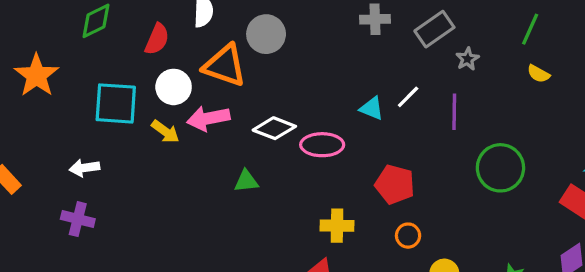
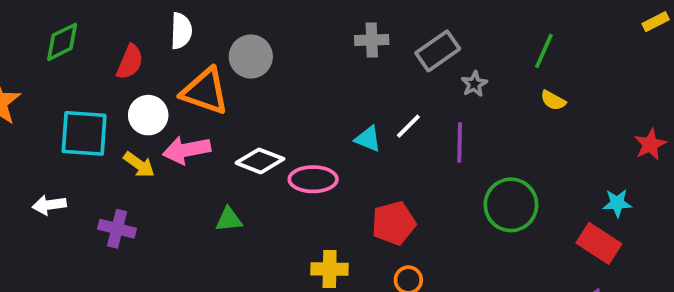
red pentagon: (395, 184) -> (394, 223), turned -30
purple cross: (78, 219) -> (117, 229), moved

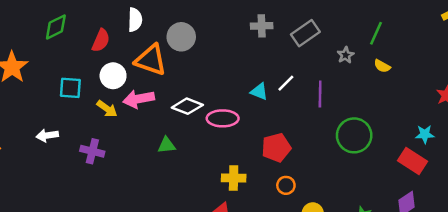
gray star: (474, 84) -> (346, 55), moved
cyan square: (84, 133) -> (70, 88), size x0.7

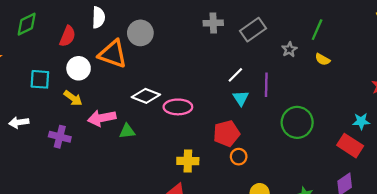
cyan triangle: (259, 92) -> (241, 98), moved, turned 35
pink arrow: (139, 99) -> (102, 118), moved
orange circle: (286, 185) -> (239, 157), moved

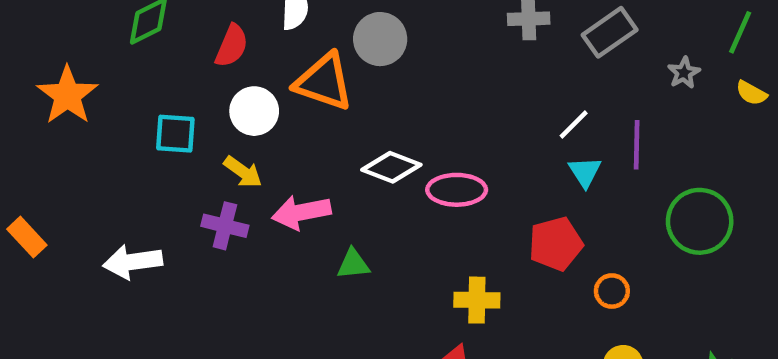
white arrow: (19, 122) -> (133, 262), moved, size x1.4
green triangle: (127, 131) -> (353, 264), moved
purple cross: (60, 137) -> (225, 226), moved
orange circle: (239, 157) -> (612, 291), moved

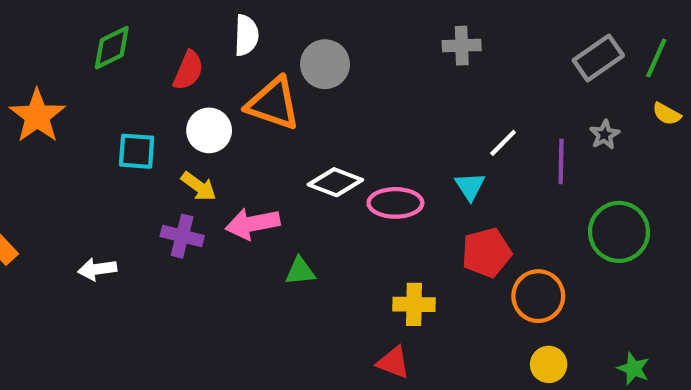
gray rectangle: (610, 32) -> (598, 58), moved
gray star: (684, 73) -> (605, 135), moved
cyan triangle: (585, 172) -> (470, 186), moved
white arrow: (133, 262) -> (97, 269), size x0.7
orange circle: (612, 291) -> (538, 296), size x1.6

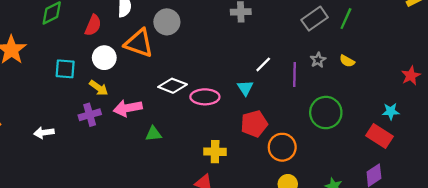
yellow semicircle: (667, 114) -> (347, 61), moved
purple cross: (182, 236) -> (90, 115), turned -30

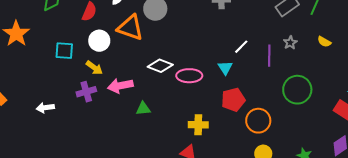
yellow semicircle: (347, 61) -> (324, 42), moved

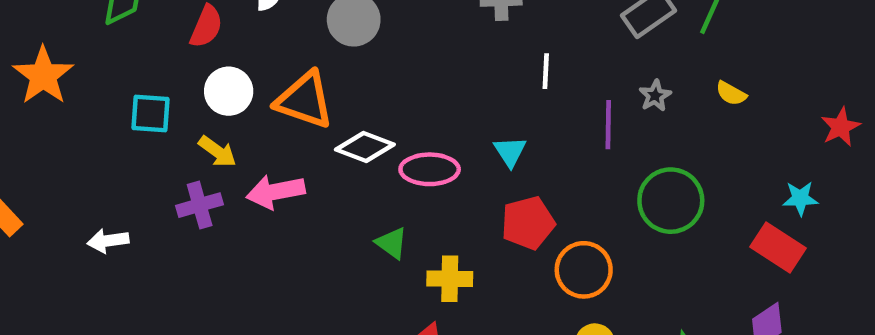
orange triangle: (130, 28) -> (305, 100), moved
white line: (241, 47) -> (546, 71), moved, turned -42
green triangle: (143, 109) -> (392, 243), moved, turned 42

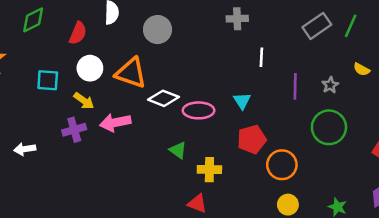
gray star: (655, 96) -> (330, 85), moved

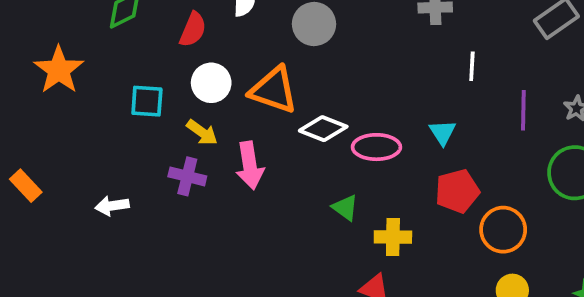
pink arrow: (115, 122) -> (250, 165), turned -88
purple cross: (74, 130) -> (187, 176), turned 30

